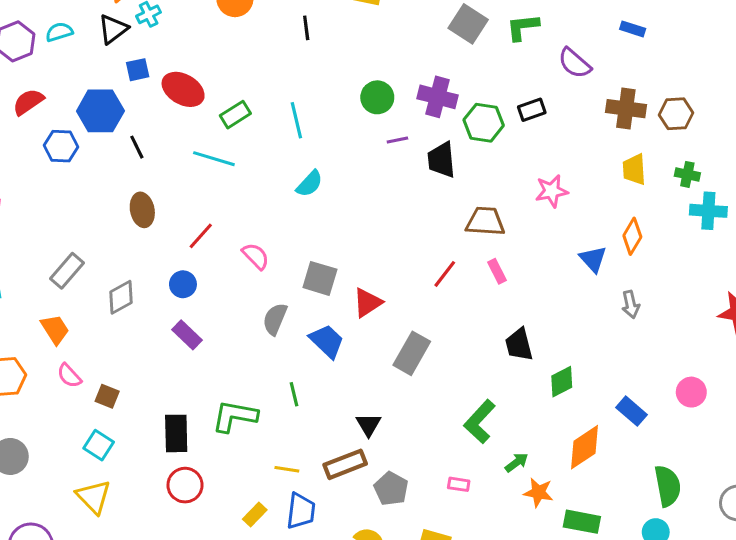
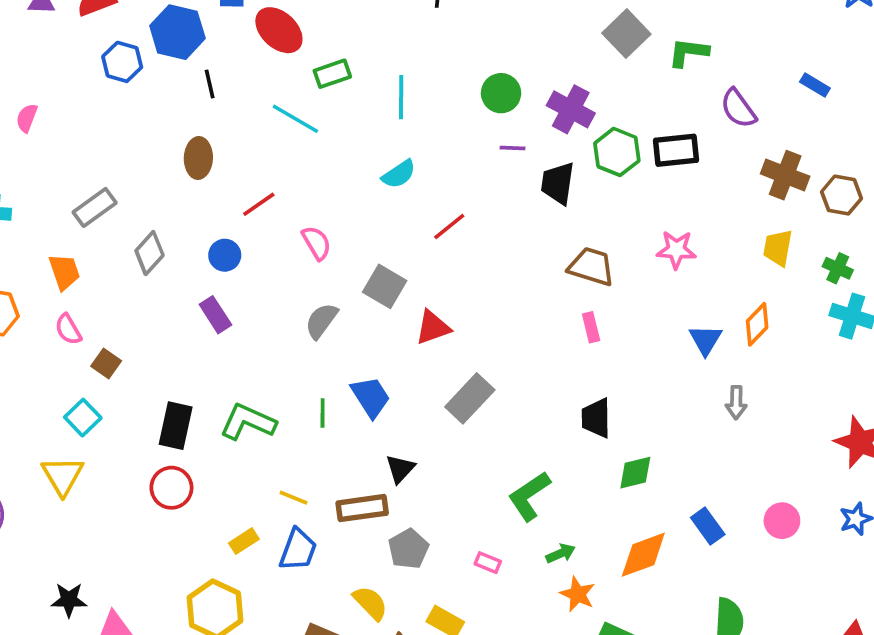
black rectangle: (532, 110) -> (676, 150), size x1.4
red line: (445, 274) -> (449, 226), moved
gray diamond: (121, 297) -> (150, 253), turned -32
blue trapezoid: (327, 341) -> (371, 397), moved

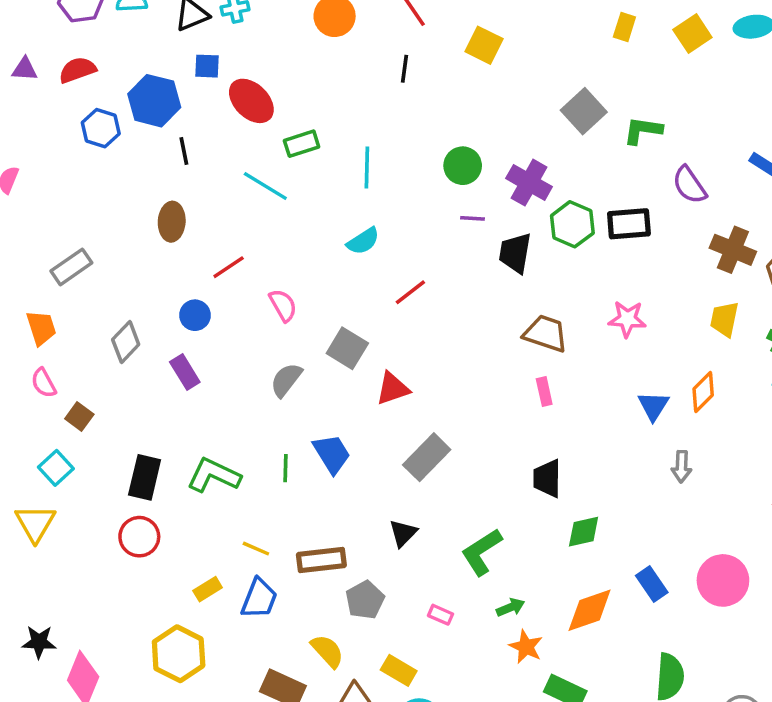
gray diamond: (150, 253) -> (126, 342), moved
black triangle: (400, 469) -> (403, 533), moved
pink circle: (782, 521) -> (723, 580), size x1.5

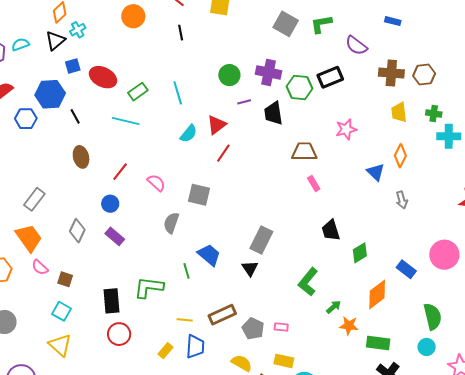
orange trapezoid: (41, 328) -> (29, 238), size x1.4
red triangle: (393, 389) -> (217, 125), moved
black triangle: (403, 533) -> (250, 268), moved
pink rectangle: (441, 615) -> (281, 327), moved

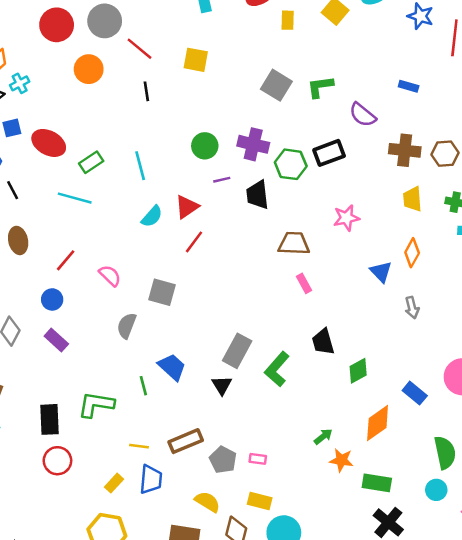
green L-shape: (308, 282) -> (277, 369), moved

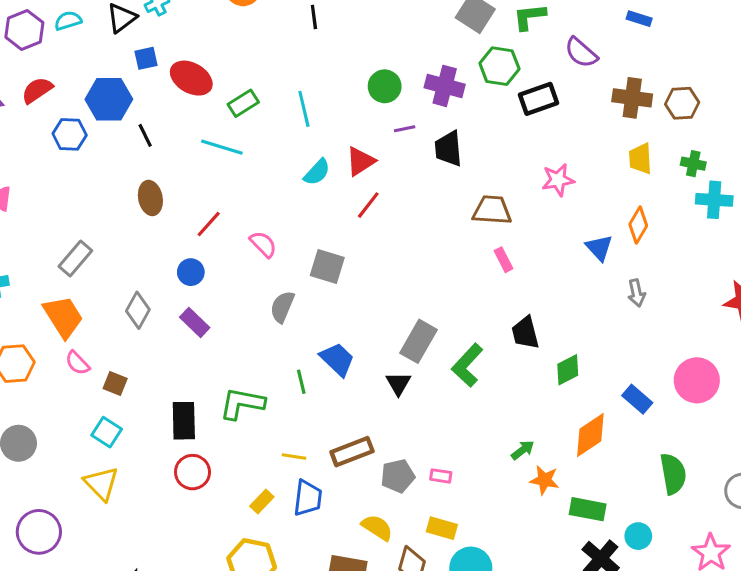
green hexagon: (291, 164) -> (499, 66), moved
gray pentagon: (223, 460) -> (398, 476), turned 30
cyan circle: (436, 490) -> (638, 536), moved

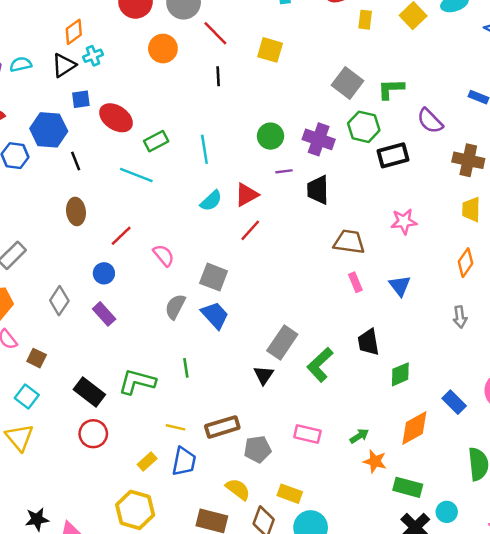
blue triangle: (599, 248) -> (400, 286), moved
blue trapezoid: (337, 359) -> (215, 315), moved
black rectangle: (184, 421) -> (89, 392), turned -56
pink rectangle: (441, 476) -> (307, 434), moved, size x1.5

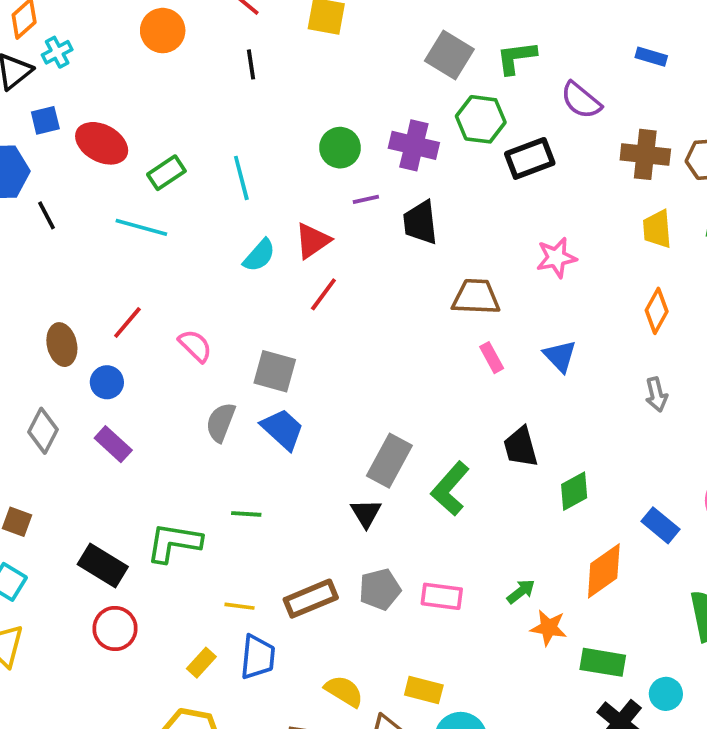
brown ellipse: (76, 211) -> (62, 345), moved
green line: (186, 368) -> (246, 514), turned -72
gray pentagon: (257, 449) -> (380, 589), moved

